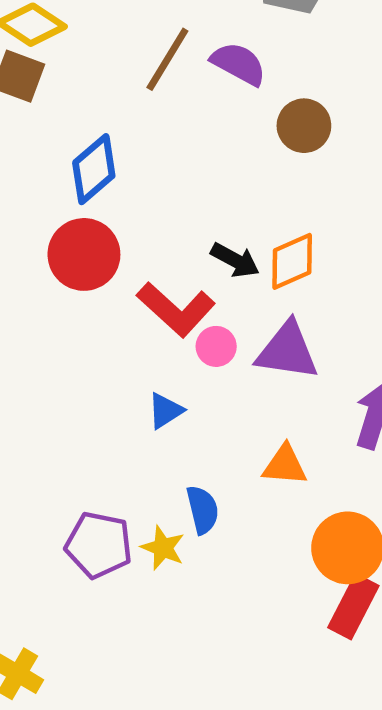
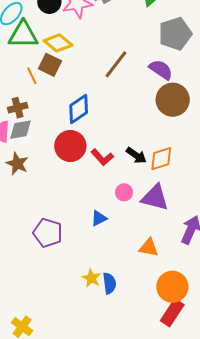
purple semicircle: (239, 64) -> (161, 70), moved
brown circle: (304, 126) -> (173, 100), size x1.4
red L-shape: (176, 309) -> (102, 157), moved, size x0.7
blue semicircle: (202, 510) -> (109, 283), moved
purple pentagon: (99, 545) -> (48, 233), moved

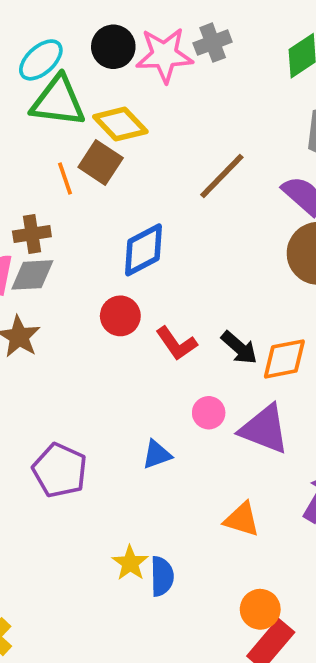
red circle: (70, 146) -> (120, 316), size x0.7
orange circle: (172, 287) -> (260, 609), moved, size x0.7

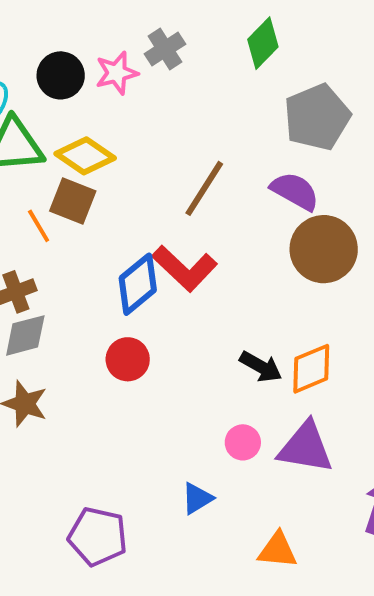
pink star: (164, 55) -> (117, 73), size x0.7
red L-shape: (176, 343) -> (185, 268), moved, size x1.4
orange triangle: (242, 519) -> (278, 550), moved

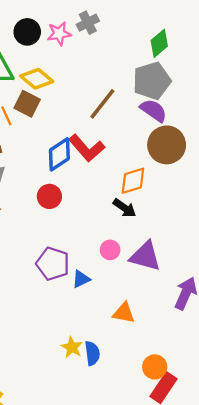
green diamond: (263, 43) -> (159, 43), moved
gray pentagon: (317, 117) -> (152, 81), moved
orange diamond: (311, 369) -> (133, 181), moved
purple pentagon: (98, 536) -> (53, 264), moved

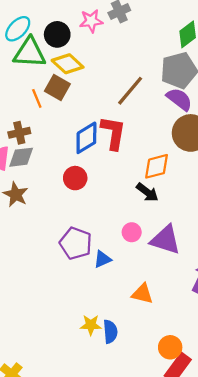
black circle: (27, 32) -> (57, 34), moved
red L-shape: (87, 148) -> (113, 133), turned -132
yellow star: (72, 347) -> (91, 325), turned -30

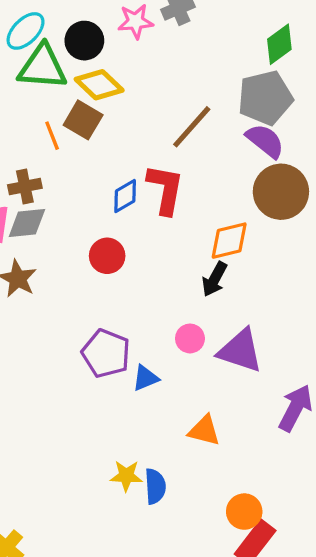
blue diamond: (86, 138) -> (125, 196), size x0.7
black arrow: (147, 192) -> (215, 279), turned 80

